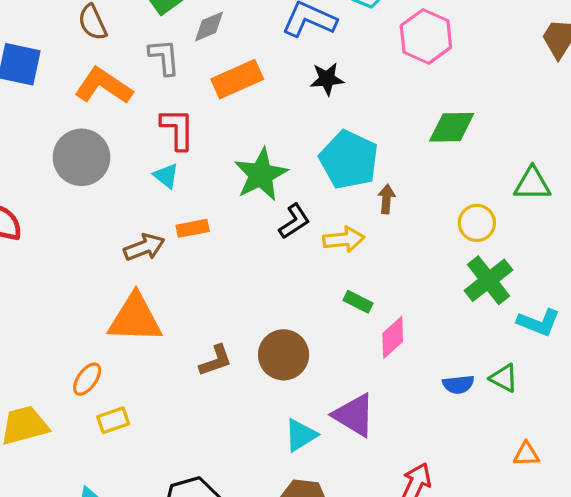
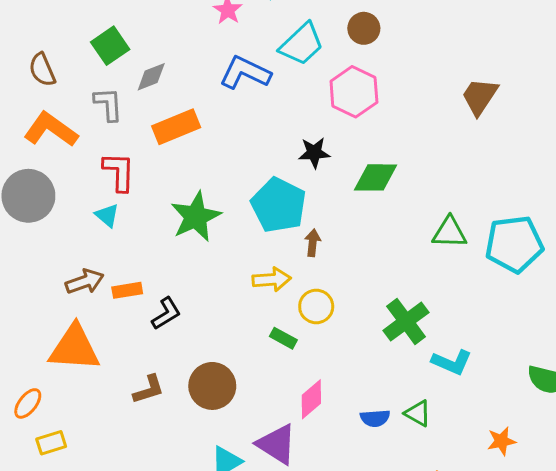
black star: (327, 79) -> (314, 153), moved
black L-shape: (294, 221) -> (166, 314), moved
yellow circle: (477, 223) -> (316, 306), moved
orange rectangle: (193, 228) -> (127, 290), moved
pink diamond: (393, 337) -> (311, 399), moved

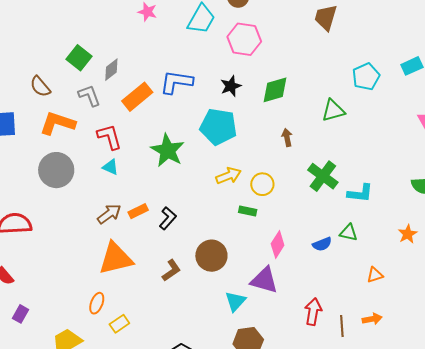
blue L-shape: (245, 73) -> (176, 82), moved
brown arrow: (313, 243) -> (287, 138), moved
cyan pentagon: (514, 244) -> (366, 77), moved, size x0.7

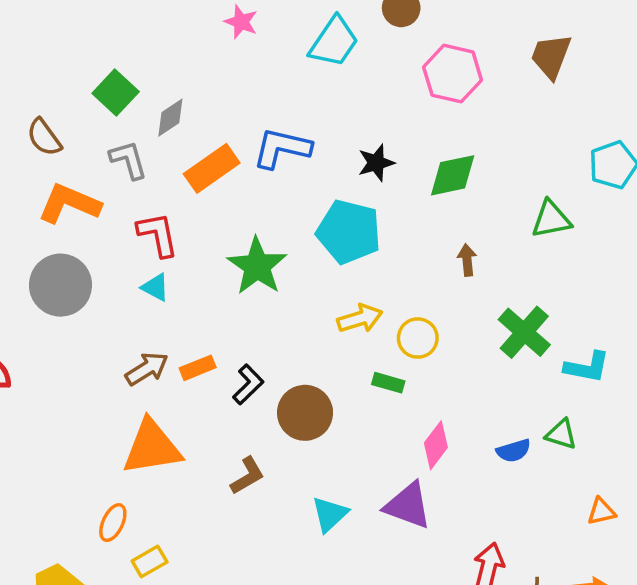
pink hexagon: (244, 39) -> (453, 74), moved
brown circle: (211, 256) -> (305, 413), moved
cyan triangle: (235, 301) -> (330, 514), moved

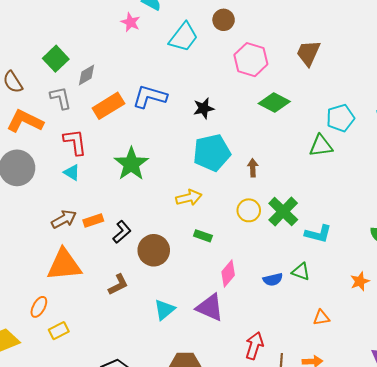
green diamond: (453, 175) -> (274, 102), moved, turned 36
green triangle: (551, 219) -> (321, 146), moved
cyan pentagon: (349, 232) -> (212, 153), moved, turned -30
yellow circle: (418, 338) -> (249, 210), moved

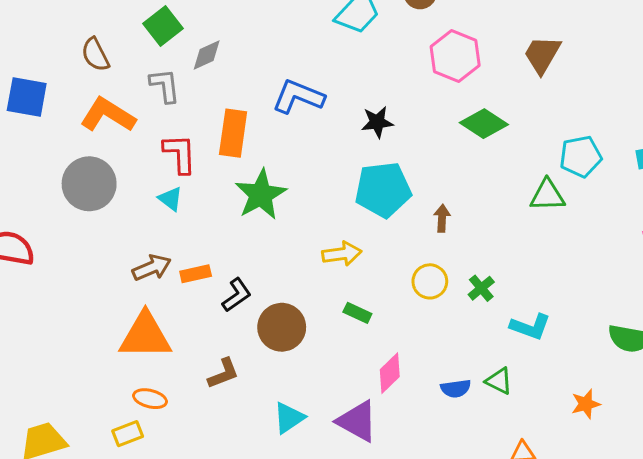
orange rectangle: (108, 106) -> (233, 133), moved, turned -56
green cross: (283, 211) -> (481, 288), size x0.6
orange ellipse: (39, 307) -> (150, 399), moved, turned 70

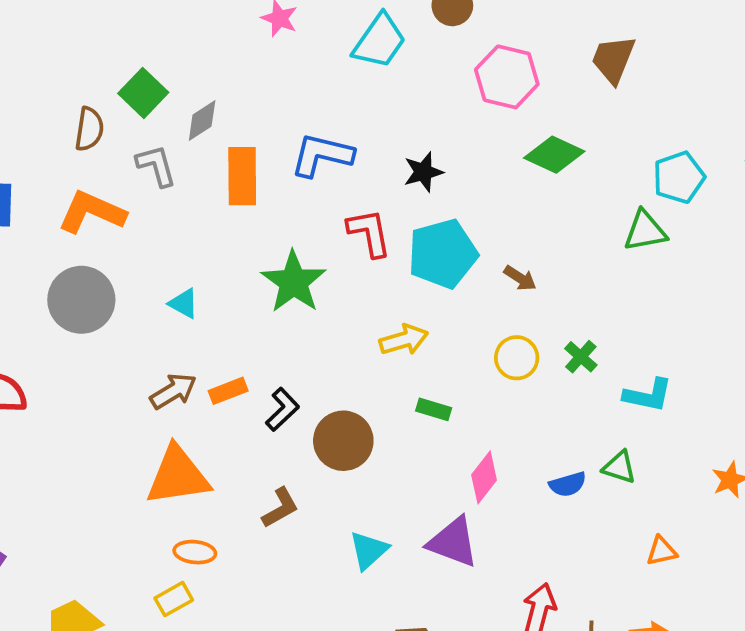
brown semicircle: (95, 55) -> (89, 129), moved, turned -136
orange rectangle: (233, 133) -> (242, 176), moved
red L-shape: (180, 154) -> (369, 233), moved
brown arrow: (442, 218) -> (520, 278), turned 128

